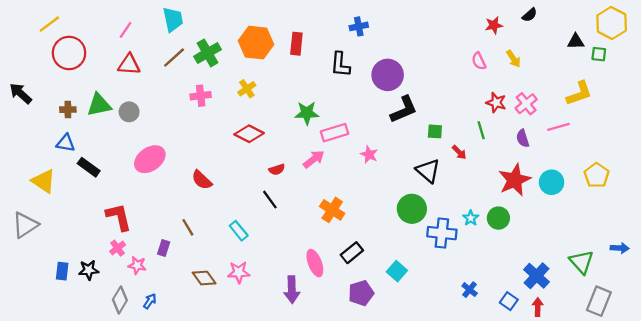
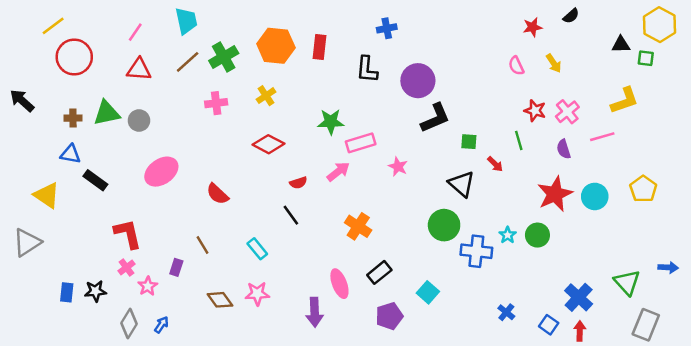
pink star: (137, 265) -> (148, 286), turned 30

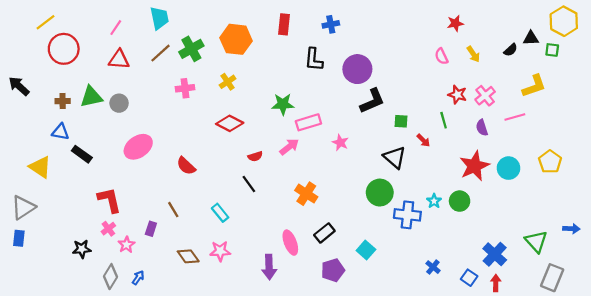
black semicircle: (571, 16) -> (511, 50), moved
red rectangle: (320, 47) -> (284, 24), moved
blue rectangle: (67, 292) -> (19, 238), moved

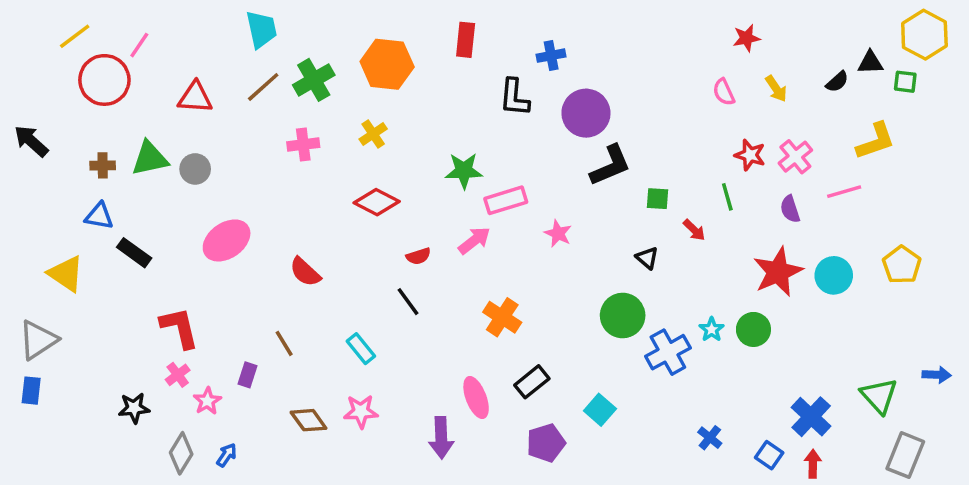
blue cross: (331, 24) -> (551, 56), moved
pink line: (116, 28) -> (139, 45), moved
black triangle: (395, 157) -> (647, 258), size x0.6
blue cross: (407, 215) -> (668, 352), turned -35

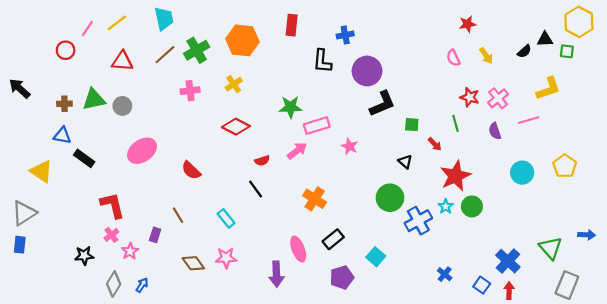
yellow line: (75, 36) -> (117, 23), moved
red circle: (104, 80) -> (66, 50), size x0.6
red star: (778, 272) -> (455, 176), moved

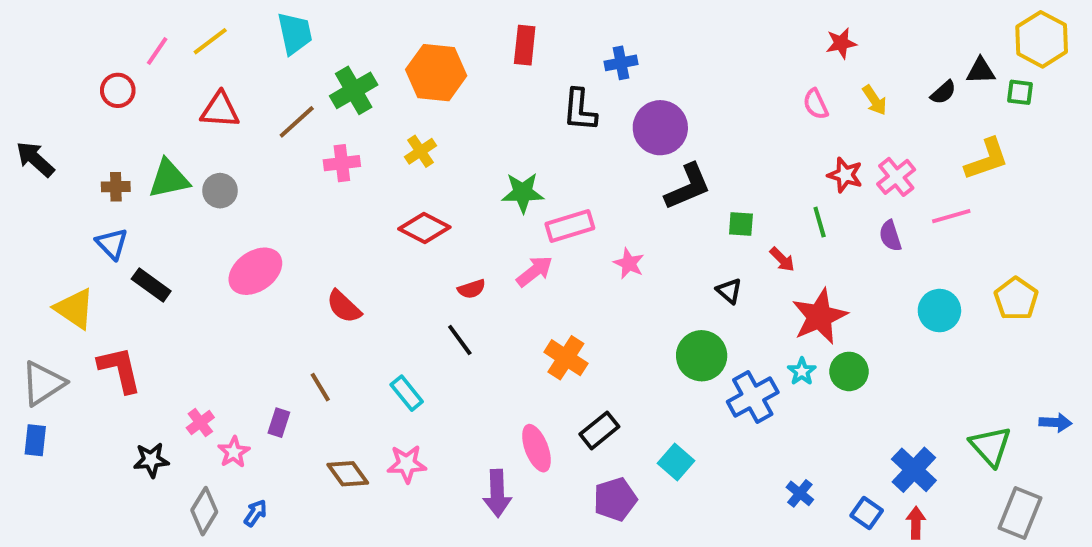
brown line: (165, 55) -> (297, 122), moved
blue triangle: (62, 135) -> (112, 244), turned 36
red L-shape: (113, 205) -> (120, 370), moved

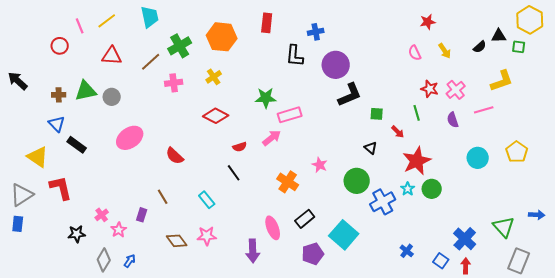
pink line: (157, 51) -> (80, 26), turned -56
pink star: (629, 263) -> (320, 165), moved
cyan square: (676, 462) -> (344, 235), size x1.6

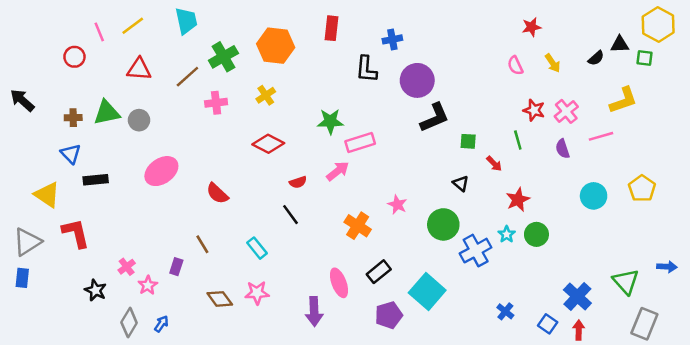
black rectangle: (77, 145) -> (96, 180), turned -42
red star: (417, 161) -> (518, 200), size x0.7
black star: (77, 234) -> (96, 290), turned 30

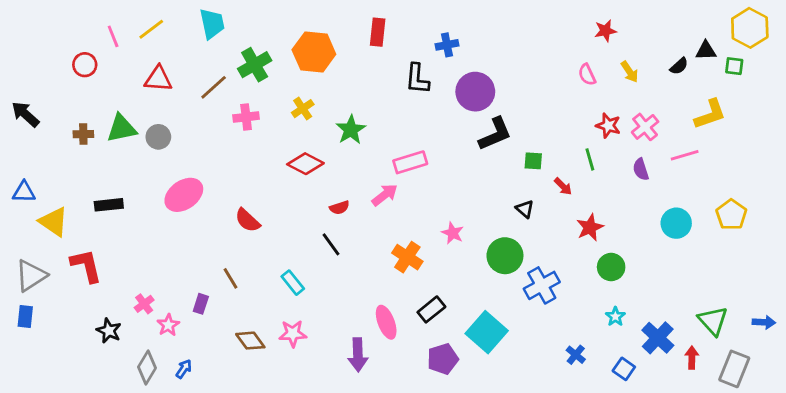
green star: (330, 121) -> (351, 130), moved, turned -30
blue triangle: (71, 154) -> (24, 192), moved, turned -45
cyan star: (507, 234) -> (615, 317), moved
blue arrow: (667, 267) -> (764, 322), moved
red arrow: (579, 330) -> (692, 358), moved

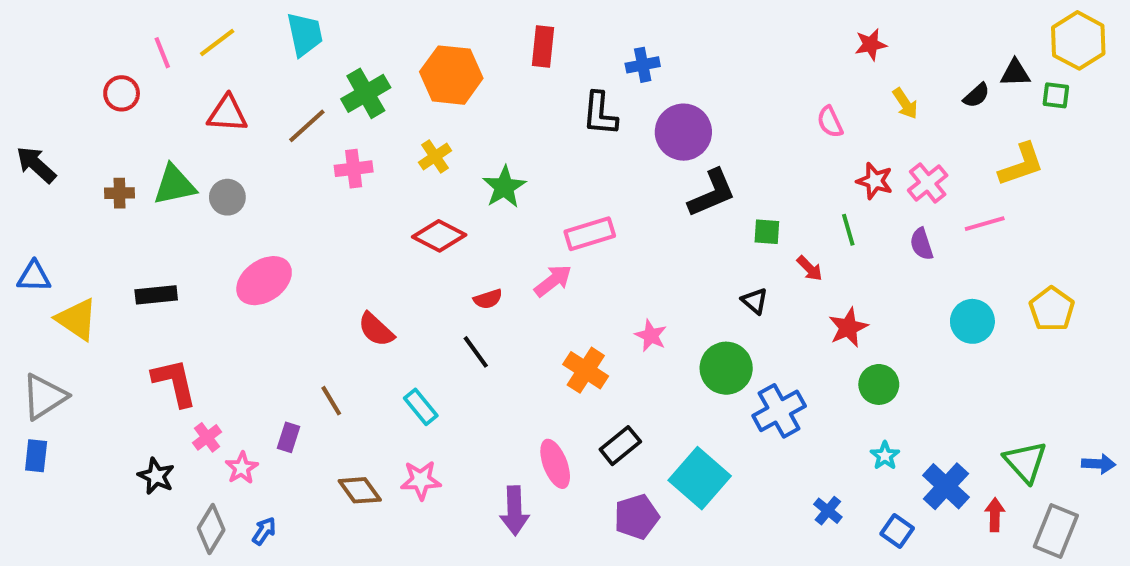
pink semicircle: (587, 75) -> (830, 122), moved
red semicircle: (247, 220) -> (376, 329), moved
red L-shape: (86, 266) -> (174, 382), moved

